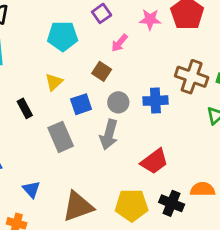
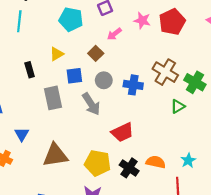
gray arrow: (109, 135) -> (91, 104), turned -60

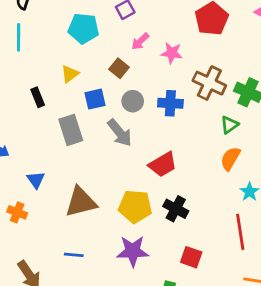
pink star: (142, 20) -> (172, 53), moved
orange semicircle: (156, 162) -> (230, 158), moved, turned -66

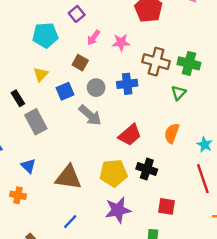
gray rectangle: (71, 130) -> (36, 122), moved
orange semicircle: (230, 158) -> (172, 133), moved
brown triangle: (81, 202) -> (68, 177), turned 32
blue line: (74, 255) -> (70, 222), turned -42

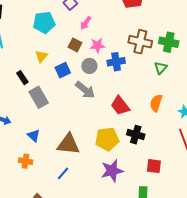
pink star: (121, 42) -> (97, 45), moved
red trapezoid: (130, 135) -> (120, 106), turned 95
blue line: (70, 222) -> (63, 173), moved

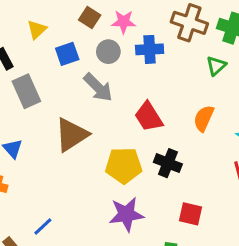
brown triangle: (68, 144) -> (72, 135), moved, turned -45
blue line: (63, 173) -> (43, 226), moved

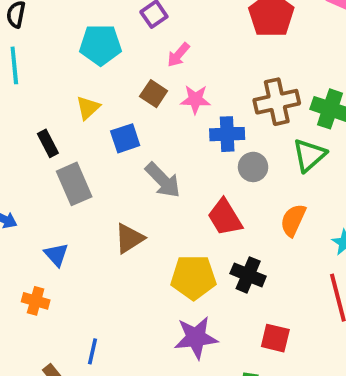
brown cross: (189, 23) -> (277, 102), turned -32
gray circle: (108, 52) -> (253, 167), moved
green triangle: (216, 66) -> (309, 155), size x1.4
brown triangle: (72, 135) -> (129, 238), size x0.7
blue line: (43, 226) -> (93, 351), turned -35

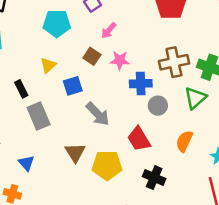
brown triangle: (129, 238) -> (75, 153), turned -30
yellow pentagon: (193, 277) -> (107, 165), moved

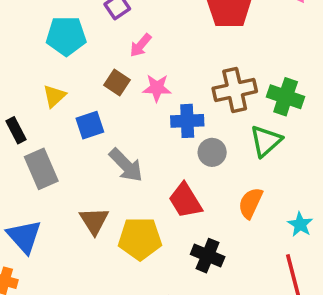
blue triangle: (26, 163) -> (24, 236), size x1.5

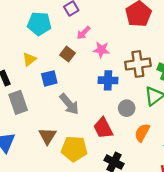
pink star: (157, 88) -> (101, 50), moved
gray circle: (212, 152) -> (127, 108), moved

